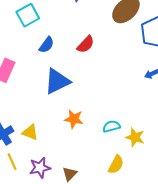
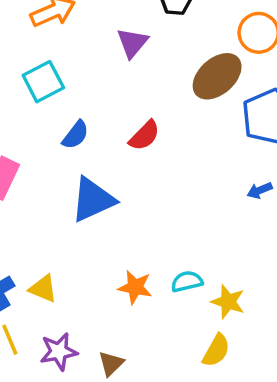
orange star: (74, 119) -> (135, 287), moved
yellow semicircle: (116, 165) -> (216, 351), moved

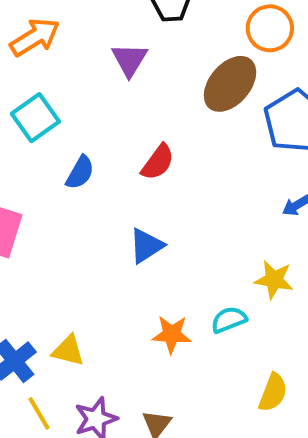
blue triangle: (93, 200) -> (146, 246), moved, size x0.7
yellow star: (228, 302) -> (274, 280), moved

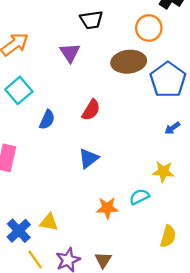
brown ellipse: (230, 84) -> (129, 62), turned 48

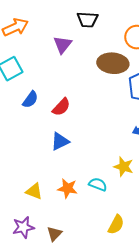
red semicircle: (91, 110) -> (61, 107), moved
cyan semicircle: (139, 197) -> (98, 184), turned 36
yellow triangle: (49, 222) -> (34, 191), moved

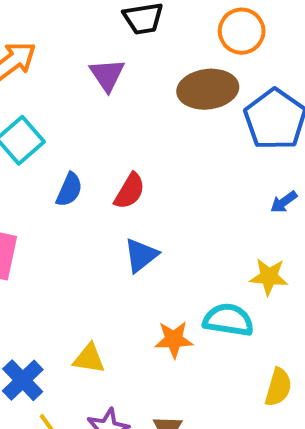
cyan semicircle: (98, 184) -> (228, 320), size x1.4
yellow triangle: (34, 191) -> (89, 358), moved

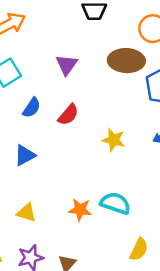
purple triangle: (107, 75) -> (67, 65), moved
blue triangle: (141, 255) -> (25, 155), moved
yellow star: (269, 277) -> (114, 140), moved

